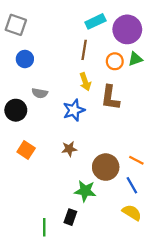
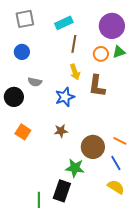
cyan rectangle: (95, 21) -> (64, 23), moved
gray square: (16, 25) -> (25, 19), moved, turned -30
black rectangle: (70, 217) -> (62, 191), size x1.5

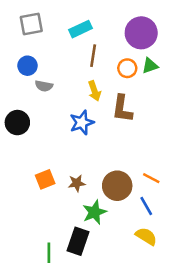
gray semicircle: (35, 82) -> (44, 86), moved
brown star: (61, 131) -> (77, 183), moved
orange square: (23, 132) -> (45, 179), moved, turned 35
green star: (75, 168) -> (94, 212), turned -30

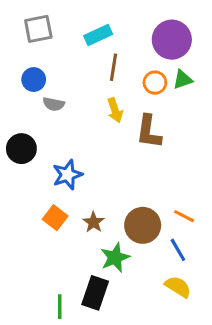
blue star: (82, 123) -> (67, 175), moved
orange square: (45, 179) -> (55, 218), turned -30
brown star: (77, 183) -> (94, 222), turned -30

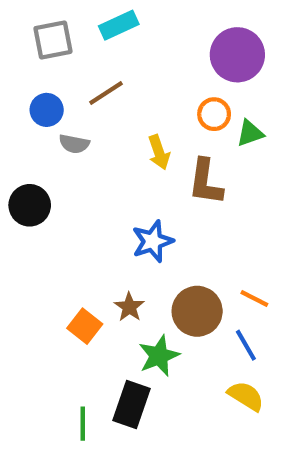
cyan rectangle: (98, 35) -> (119, 25), moved
brown line: (113, 67) -> (106, 93), moved, turned 48
green triangle: (183, 80) -> (250, 133), moved
blue star: (67, 175) -> (153, 241), moved
orange square: (55, 218) -> (85, 326), moved

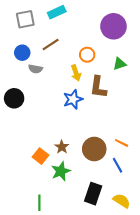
orange circle: (214, 114) -> (87, 55), moved
blue star: (153, 241) -> (73, 99), moved
green star: (159, 356) -> (61, 171), moved
yellow semicircle: (246, 396) -> (122, 201), moved
black rectangle: (131, 405) -> (93, 194), moved

